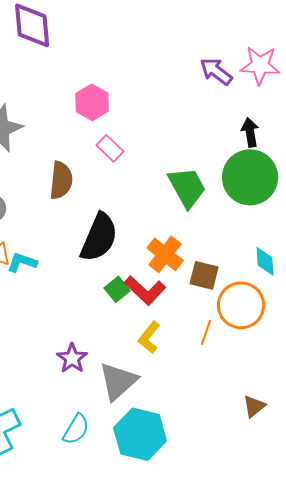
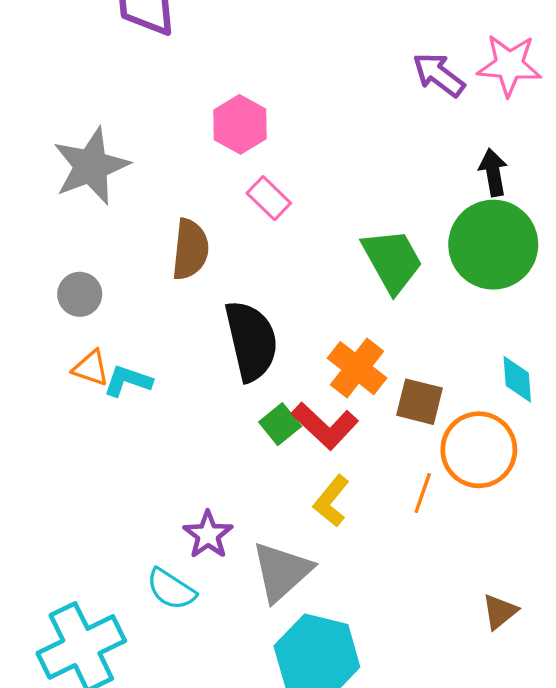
black semicircle: (99, 237) -> (251, 341), turned -36
cyan semicircle: (76, 429) -> (171, 589), moved, turned 92

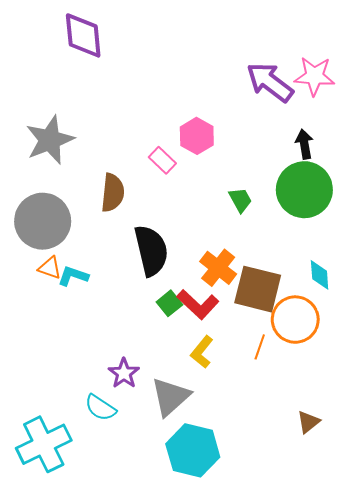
purple arrow: (439, 75) -> (270, 82), size x1.4
pink hexagon: (240, 124) -> (197, 136), moved
green trapezoid: (392, 261) -> (240, 200), size x0.6
gray circle: (80, 294) -> (43, 221), size x2.0
brown square: (420, 402) -> (258, 289), size x1.6

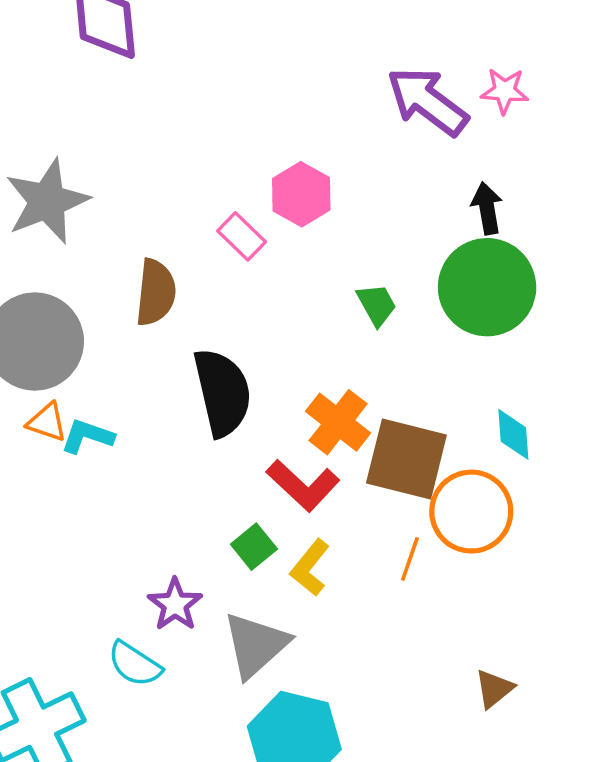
pink star: (315, 76) -> (505, 91), size x0.7
green square: (169, 303) -> (254, 547), moved

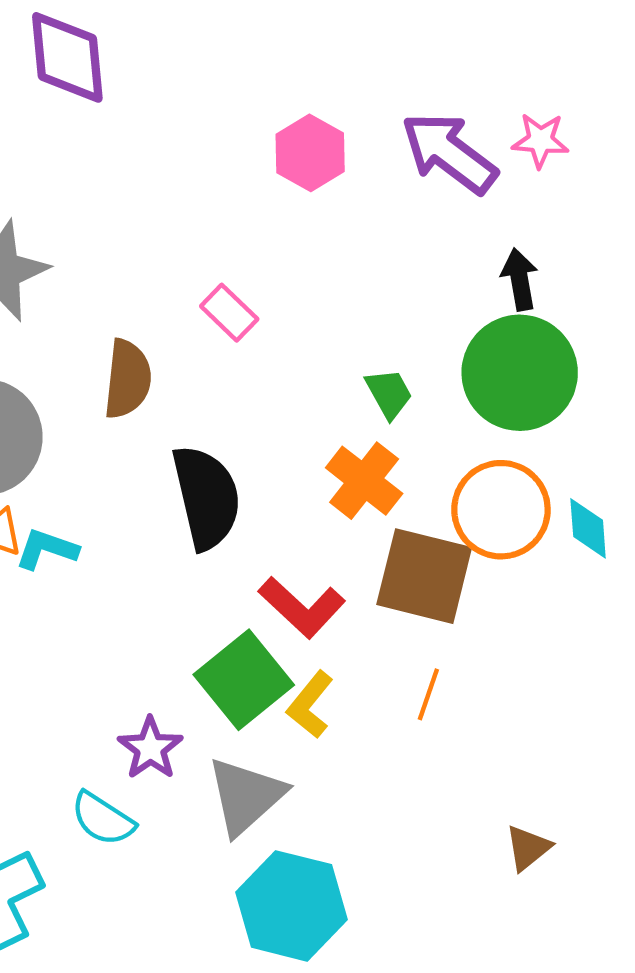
pink hexagon: (301, 194) -> (310, 153), moved
orange cross: (338, 422) -> (364, 481), moved
cyan diamond: (513, 434) -> (588, 528), moved
orange circle: (471, 512) -> (501, 510), moved
green square: (254, 547) -> (244, 680), size x1.8

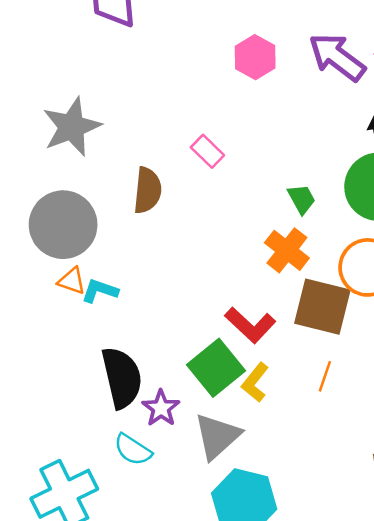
black semicircle: (206, 497) -> (122, 378), moved

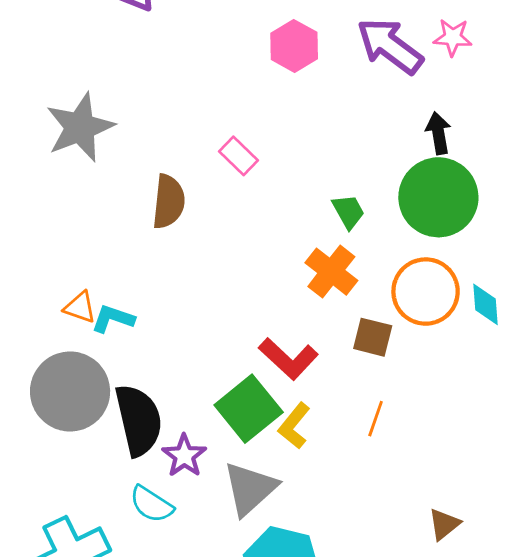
gray circle: (63, 225) -> (70, 391), moved
brown square: (322, 307) -> (373, 337), size x0.6

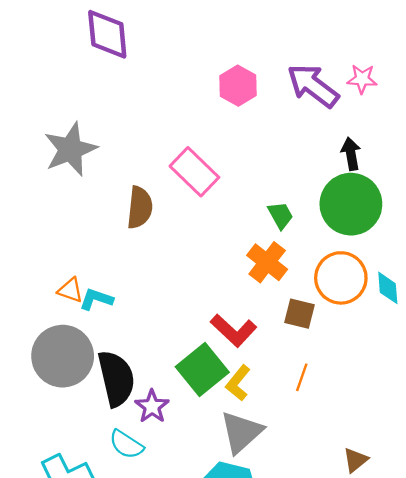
pink rectangle: (239, 156) -> (194, 172), size x1.6
gray triangle: (250, 489) -> (241, 432), moved

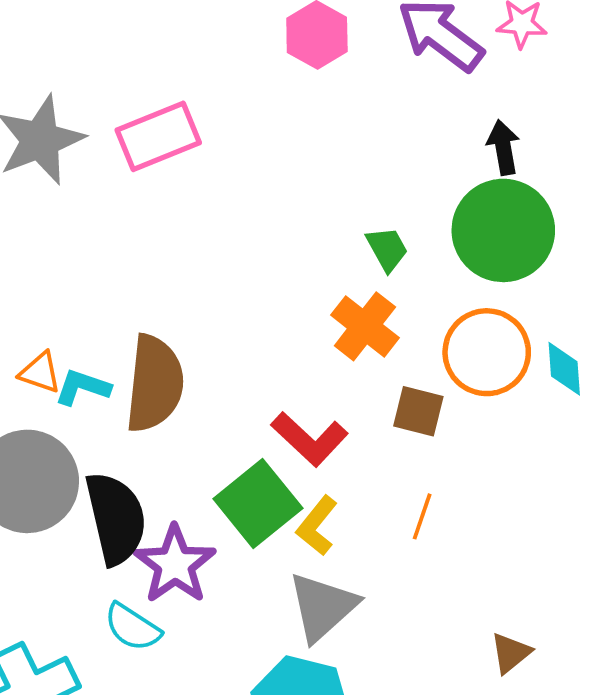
pink rectangle: (194, 172) -> (158, 136), moved, turned -66
brown semicircle: (140, 207) -> (155, 384), moved, size x1.4
purple star: (152, 406) -> (175, 564), size x1.4

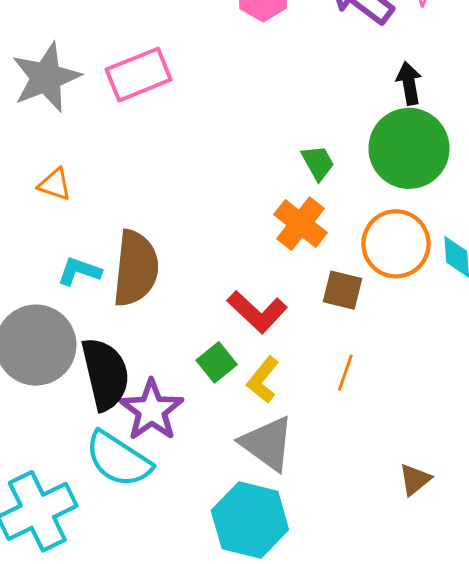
orange triangle: (40, 373) -> (55, 185), moved
green square: (258, 504) -> (217, 362), size x0.6
gray triangle: (322, 607) -> (267, 443), turned -42
cyan semicircle: (132, 627) -> (118, 459), size x1.5

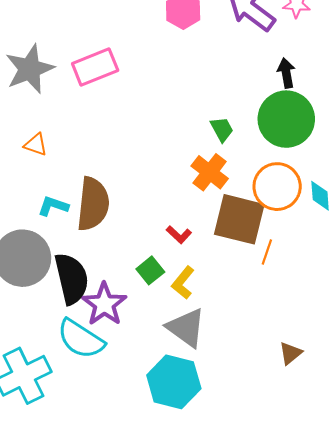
brown square: (342, 290) -> (239, 219), size x1.8
red L-shape: (257, 312) -> (179, 235), size x0.6
orange line: (345, 373) -> (267, 252), moved

